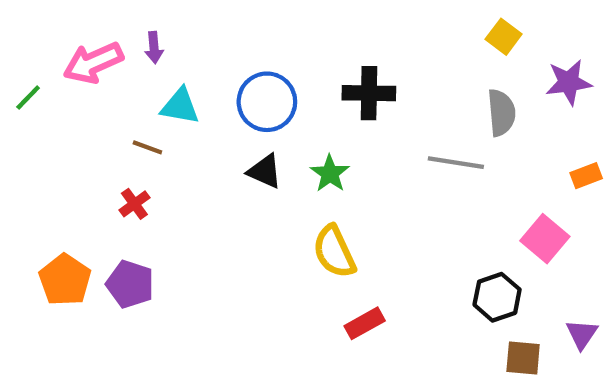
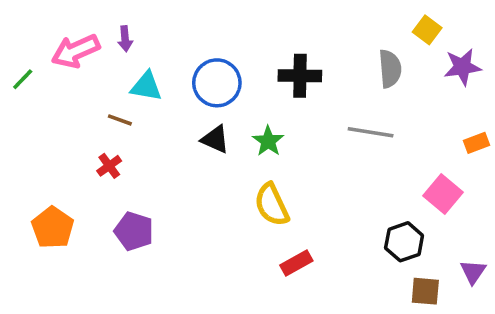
yellow square: (504, 37) -> (427, 30), moved
gray semicircle: (501, 113) -> (390, 69), moved
purple pentagon: (130, 284) -> (134, 231), moved

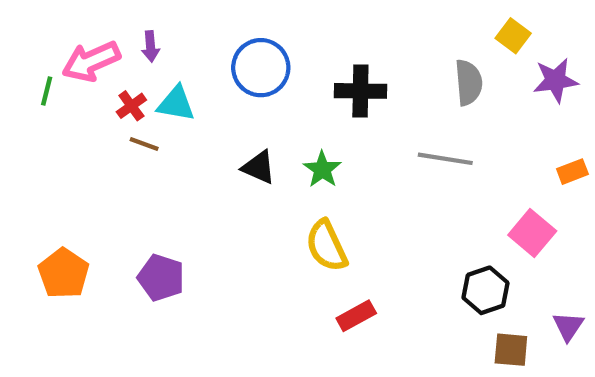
green line: (23, 79) -> (47, 91), moved, turned -30
blue circle: (217, 83) -> (261, 68), moved
red cross: (109, 166) -> (131, 106), moved

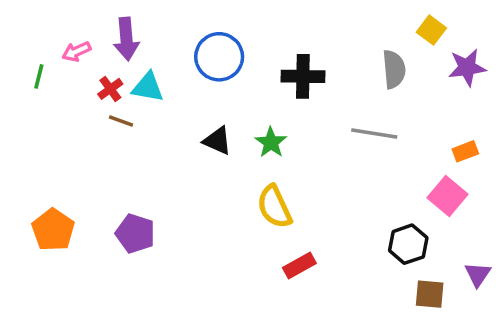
purple arrow: (151, 46) -> (126, 39), size x1.6
pink arrow: (91, 61) -> (76, 51), size x0.6
orange rectangle: (572, 172) -> (465, 151), moved

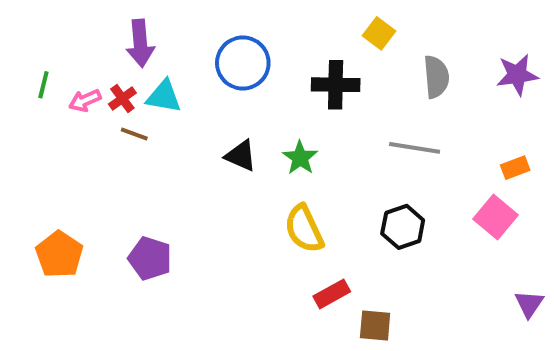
yellow square: (431, 30) -> (379, 33), moved
pink arrow: (76, 51) -> (85, 100), moved
black hexagon: (408, 244) -> (403, 227), moved
brown square: (430, 294) -> (375, 326), moved

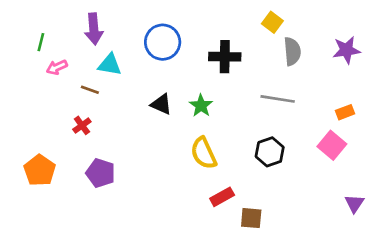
yellow square: (379, 33) -> (272, 22), moved
green line: (43, 85) -> (41, 42), moved
red cross: (122, 99) -> (82, 125), moved

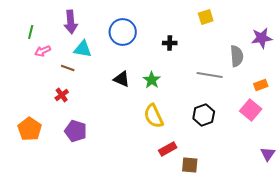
yellow square: (272, 22) -> (206, 17), turned 35
gray semicircle: (292, 51) -> (237, 56), moved
black cross: (225, 57) -> (170, 43), size x0.6

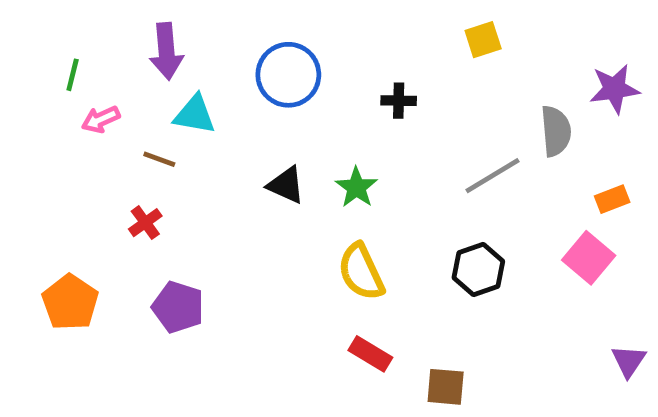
gray line: (210, 75) -> (492, 176), turned -40
red rectangle: (168, 149) -> (370, 354), moved, turned 60

